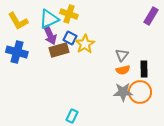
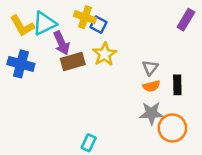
cyan triangle: (49, 19) -> (44, 23), moved
blue square: (70, 38) -> (99, 25), moved
orange circle: (140, 92) -> (172, 128), moved

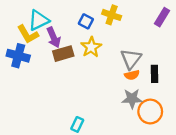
yellow cross: (85, 17) -> (112, 15), moved
yellow L-shape: (22, 26) -> (28, 34), moved
gray triangle: (150, 68) -> (131, 59), size x1.5

